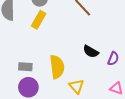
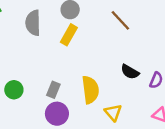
gray rectangle: (25, 67) -> (53, 90), turned -72

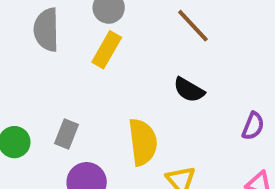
black semicircle: (130, 72) -> (189, 90), moved
gray rectangle: (53, 90) -> (67, 134), moved

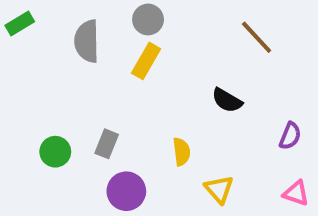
brown line: (193, 26) -> (257, 37), moved
yellow semicircle: (143, 142) -> (182, 152), size x0.6

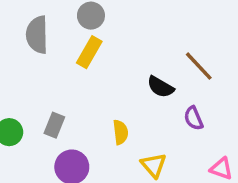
brown line: (257, 37) -> (199, 66), moved
purple semicircle: (290, 136) -> (194, 118), moved, turned 135

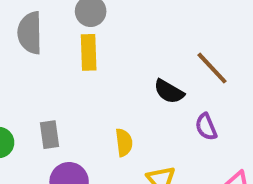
yellow rectangle: (89, 52) -> (89, 52), turned -32
gray rectangle: (54, 125) -> (49, 135), turned -30

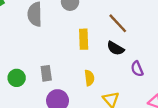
yellow rectangle: (89, 52) -> (84, 39), moved
brown line: (212, 68) -> (118, 23), moved

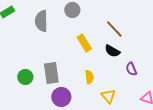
yellow rectangle: (84, 39) -> (84, 43), turned -30
gray rectangle: (46, 73) -> (51, 73), size x1.5

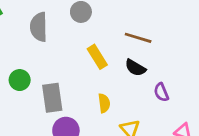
brown line: (114, 29) -> (138, 38), turned -30
green circle: (25, 77) -> (20, 80), moved

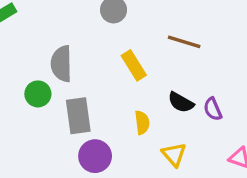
gray semicircle: (39, 27) -> (61, 64), moved
black semicircle: (135, 68) -> (181, 102), moved

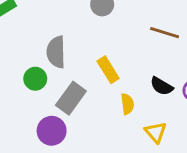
yellow rectangle: (134, 65) -> (108, 70), moved
gray rectangle: (78, 116) -> (71, 98), turned 44
purple circle: (95, 156) -> (52, 131), moved

